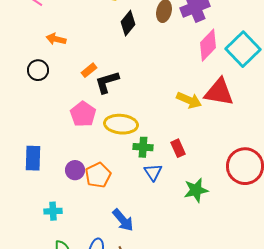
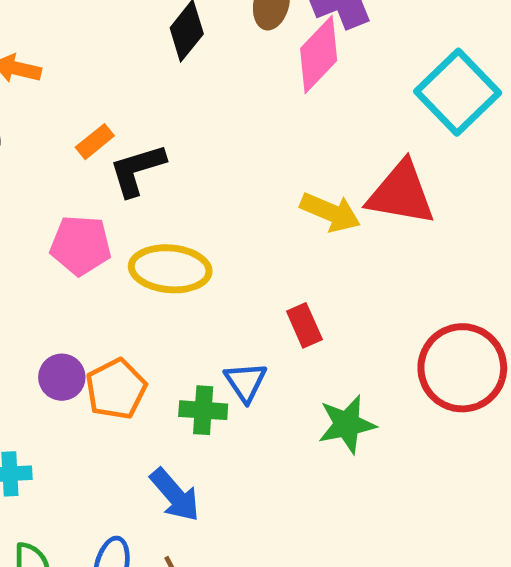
pink diamond: (208, 45) -> (319, 54), moved
pink pentagon: (83, 114) -> (81, 245), turned -30
green cross: (143, 147) -> (203, 410), moved

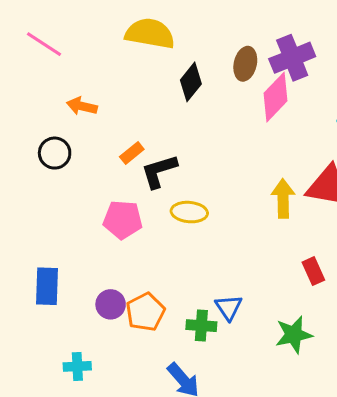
yellow arrow: (330, 212) -> (283, 198), turned -114
yellow ellipse: (170, 269) -> (189, 212), moved, size x0.7
red rectangle: (304, 325) -> (313, 271), moved

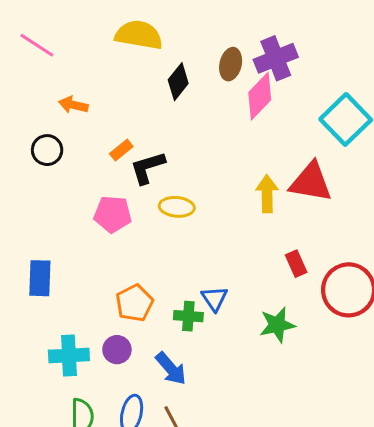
purple circle: (111, 304) -> (117, 350), moved
cyan cross: (77, 366) -> (69, 355), size x1.5

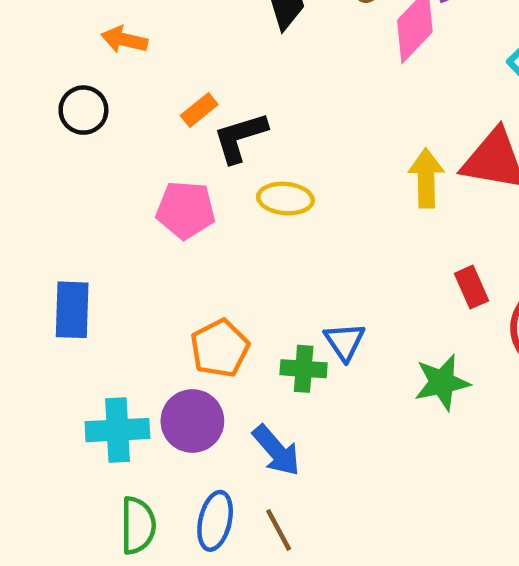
purple circle: (117, 350) -> (192, 421), size x1.4

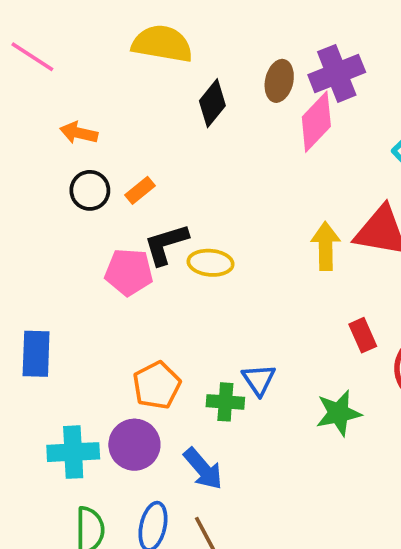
black circle: (83, 110) -> (90, 190), moved
black L-shape: (240, 137) -> (166, 244), moved

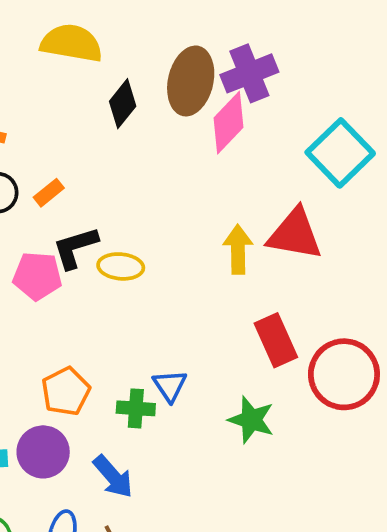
brown ellipse: (279, 81) -> (191, 81), size x1.6
red rectangle: (363, 335) -> (276, 340), size x1.5
green star: (339, 413) -> (251, 420), turned 30

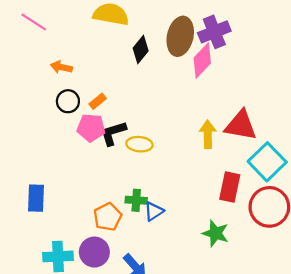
cyan square: (340, 153) -> (267, 162), moved
pink pentagon: (37, 276) -> (91, 128), moved
red rectangle: (276, 340) -> (230, 187), turned 36
blue triangle: (170, 386) -> (154, 211), moved, turned 30
green cross: (136, 408) -> (136, 200), moved

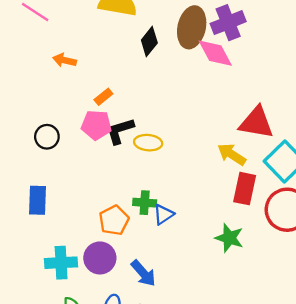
pink diamond: (202, 61) -> (215, 53), turned -72
black circle: (68, 101) -> (47, 137), moved
yellow arrow: (208, 134) -> (232, 154), moved, turned -56

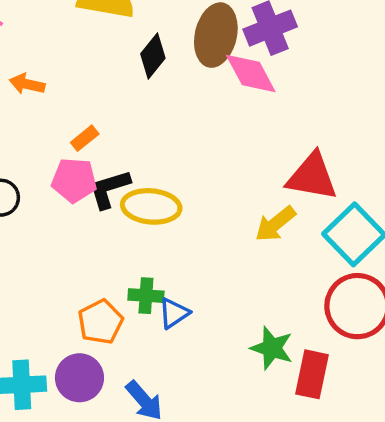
yellow ellipse: (148, 143) -> (151, 206), size x1.4
yellow arrow: (232, 154) -> (275, 224), turned -72
red rectangle: (245, 189) -> (312, 374), moved

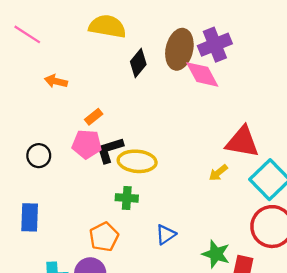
yellow arrow: (275, 224) -> (218, 173), size x0.7
green cross: (146, 296) -> (127, 198), moved
blue triangle: (174, 313) -> (166, 235), moved

